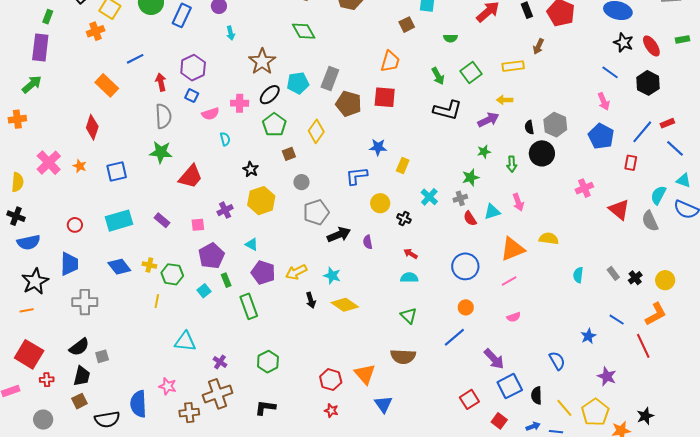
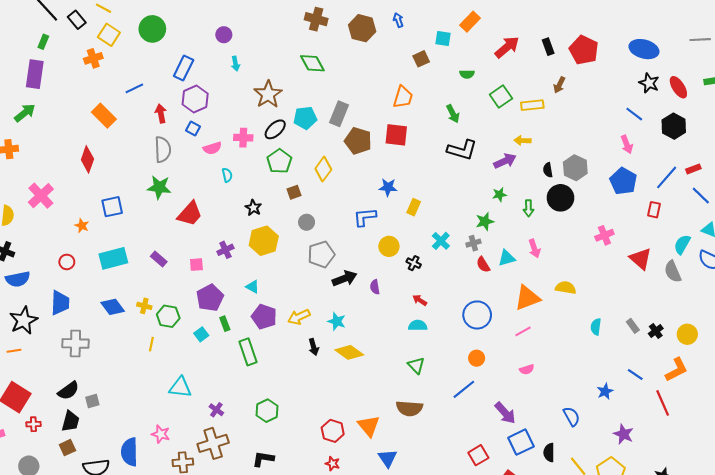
blue rectangle: (182, 15) -> (184, 68), moved
green square: (471, 72) -> (501, 97), moved
orange star: (80, 166) -> (82, 226), moved

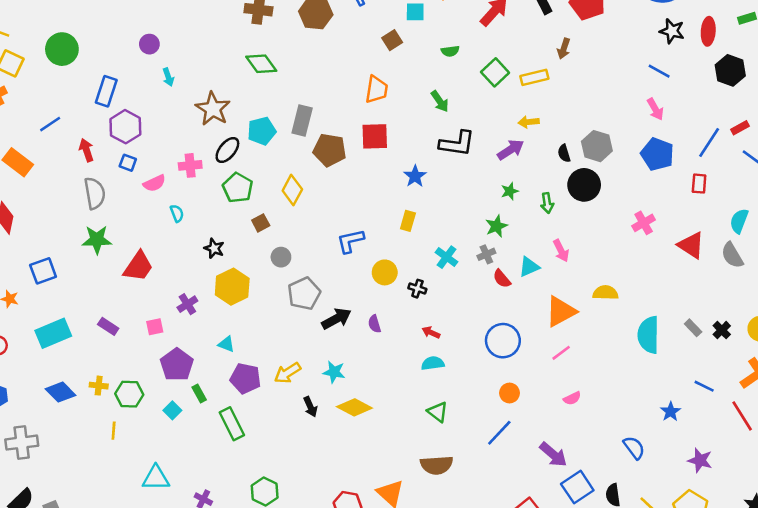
red ellipse: (678, 87) -> (708, 31), turned 45
black hexagon: (674, 126) -> (730, 70), moved
blue star: (388, 187) -> (415, 176), moved, turned -30
cyan semicircle: (596, 327) -> (648, 335), size x1.8

